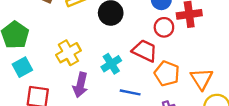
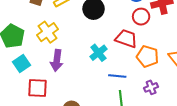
yellow cross: (68, 53) -> (47, 32), moved
purple arrow: (80, 85) -> (57, 60), moved

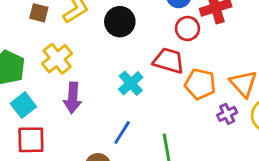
blue line: (117, 76) -> (122, 132), moved, turned -60
purple cross: (151, 87) -> (227, 114), moved
red square: (38, 88) -> (31, 140), moved

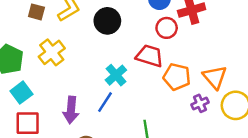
purple arrow: (73, 98) -> (71, 110), moved
blue line: (122, 132) -> (105, 102), moved

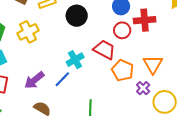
orange triangle: (215, 77) -> (153, 64), moved
purple cross: (200, 103) -> (143, 88), moved, turned -32
purple arrow: (71, 110) -> (34, 80), turned 35

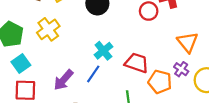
red trapezoid: (104, 50) -> (137, 63), moved
orange pentagon: (123, 70) -> (160, 82), moved

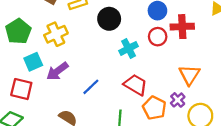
cyan cross: (103, 51) -> (129, 48), moved
cyan square: (21, 63) -> (33, 62), moved
purple arrow: (63, 80) -> (57, 71), moved

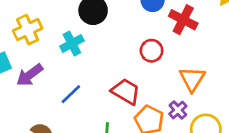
red cross: (182, 27) -> (183, 20), turned 30
red circle: (158, 37) -> (152, 51), moved
cyan cross: (129, 48) -> (72, 44), moved

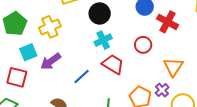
cyan cross: (72, 44) -> (103, 40), moved
red trapezoid: (126, 92) -> (113, 64), moved

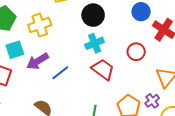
blue line: (82, 76) -> (60, 73), moved

